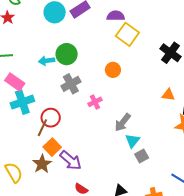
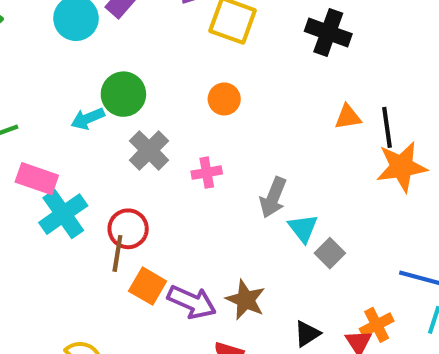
pink cross: (95, 102) -> (207, 173), turned 32
brown star: (42, 164) -> (246, 300), moved

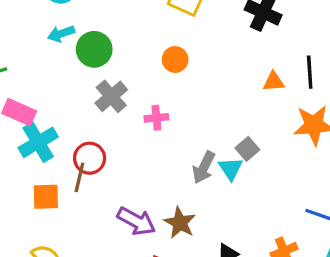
cyan arrow: (88, 119) -> (61, 34), moved
black line: (387, 127) -> (310, 72), moved
gray arrow: (273, 197) -> (204, 167), moved
gray square: (330, 253) -> (247, 149), moved
orange square: (148, 286) -> (46, 197), moved, turned -36

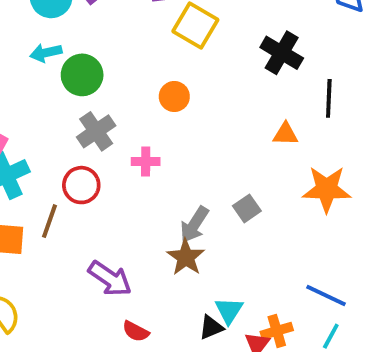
black line: (310, 72) -> (329, 98), moved
red circle: (90, 158) -> (81, 185), moved
cyan triangle: (231, 169) -> (229, 310), moved
brown star: (180, 223) -> (186, 257), moved

